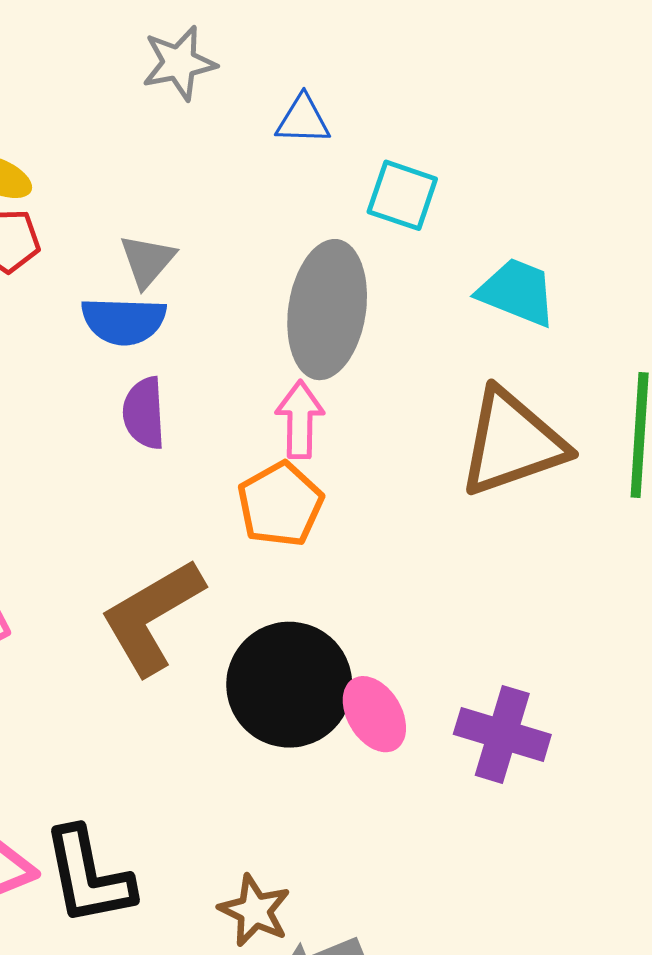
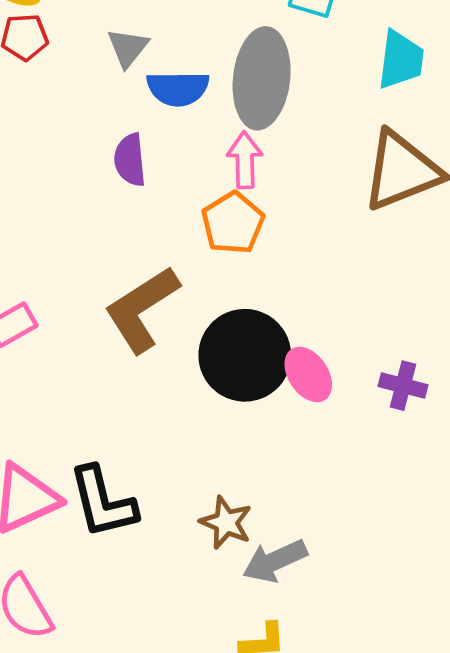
cyan trapezoid: (517, 292) -> (401, 60), turned 78
blue semicircle: (124, 321) -> (178, 88), moved
purple cross: (502, 734) -> (403, 386), size x0.7

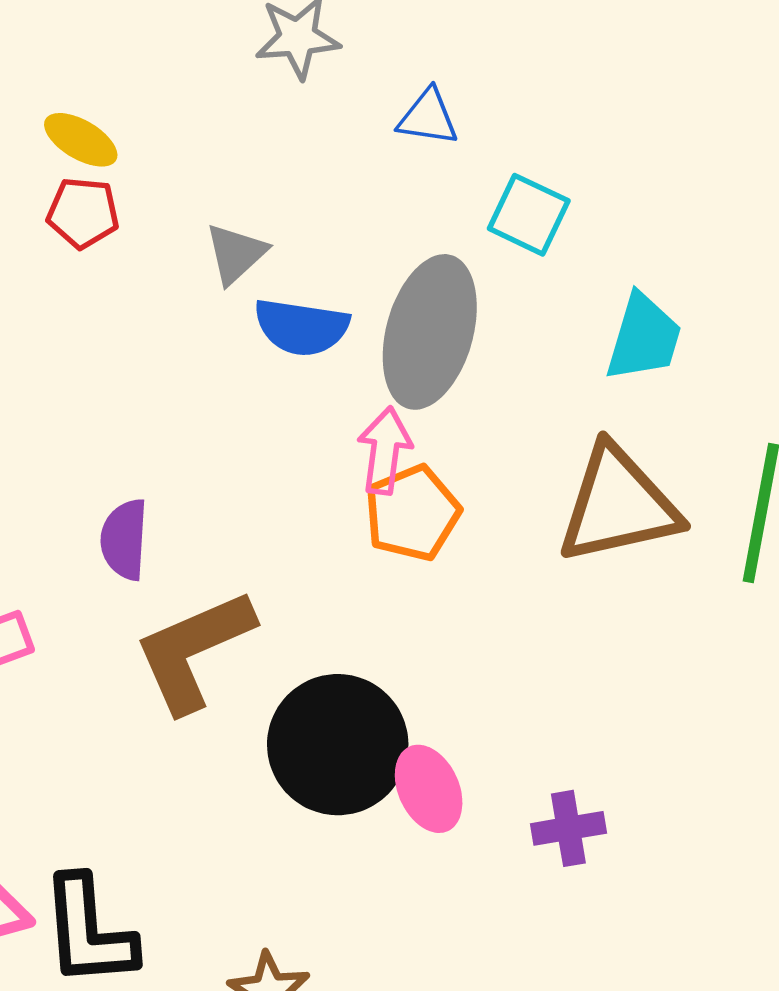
purple semicircle: (130, 160) -> (124, 539), moved
orange pentagon: (233, 223) -> (412, 513), moved
purple cross: (403, 386) -> (568, 828), turned -33

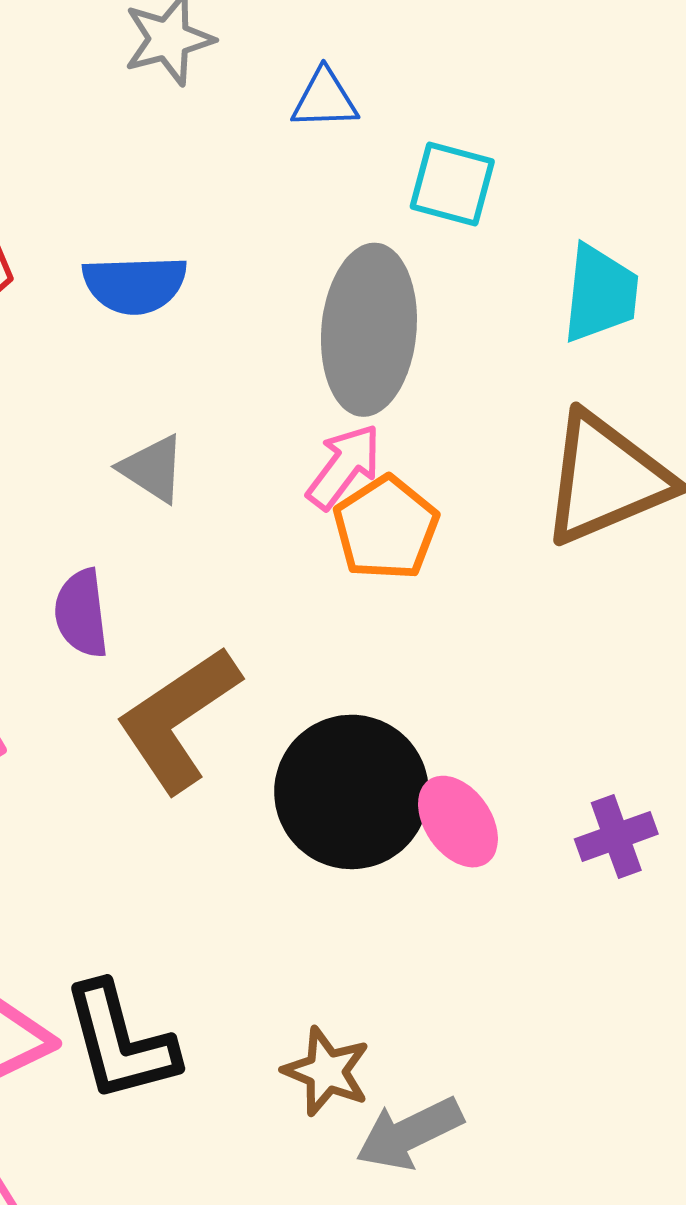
gray triangle: (236, 254) -> (153, 469), moved, turned -34
blue semicircle: (301, 327) -> (135, 285), moved
pink arrow: (385, 451) -> (344, 466), turned 40

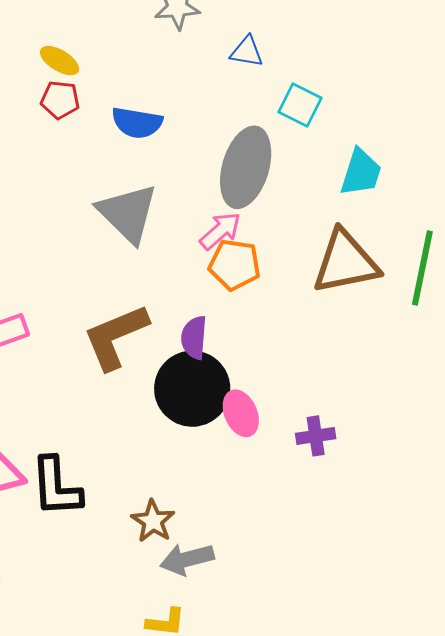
gray triangle: (153, 469) -> (128, 213), size x1.8
orange pentagon: (386, 528) -> (235, 265), turned 30
purple semicircle: (81, 613) -> (194, 338), moved

